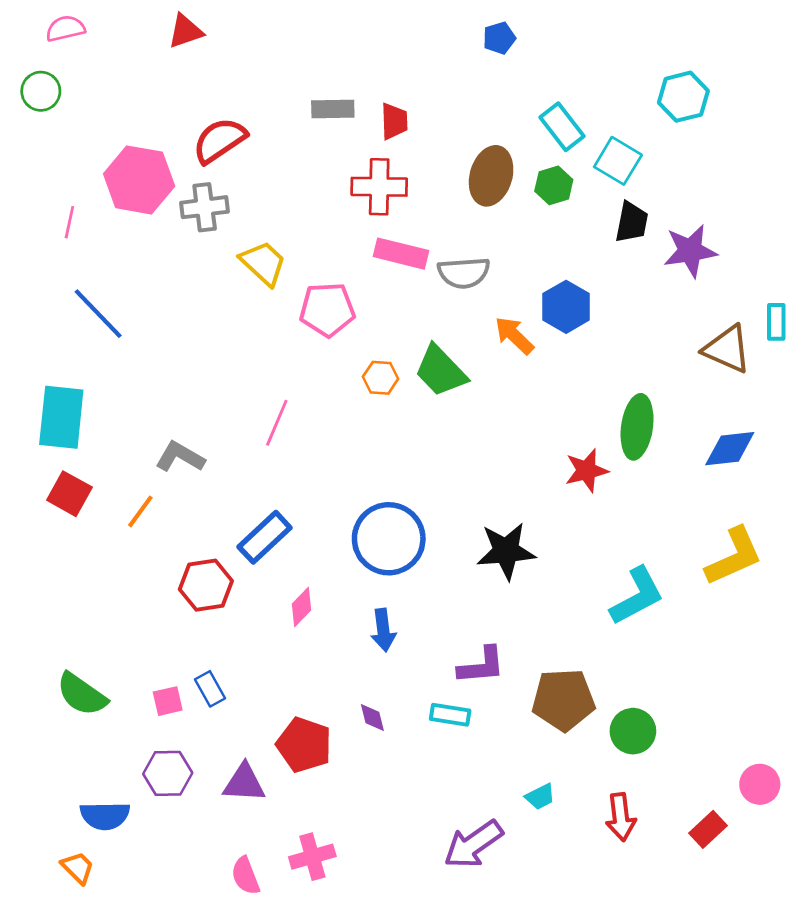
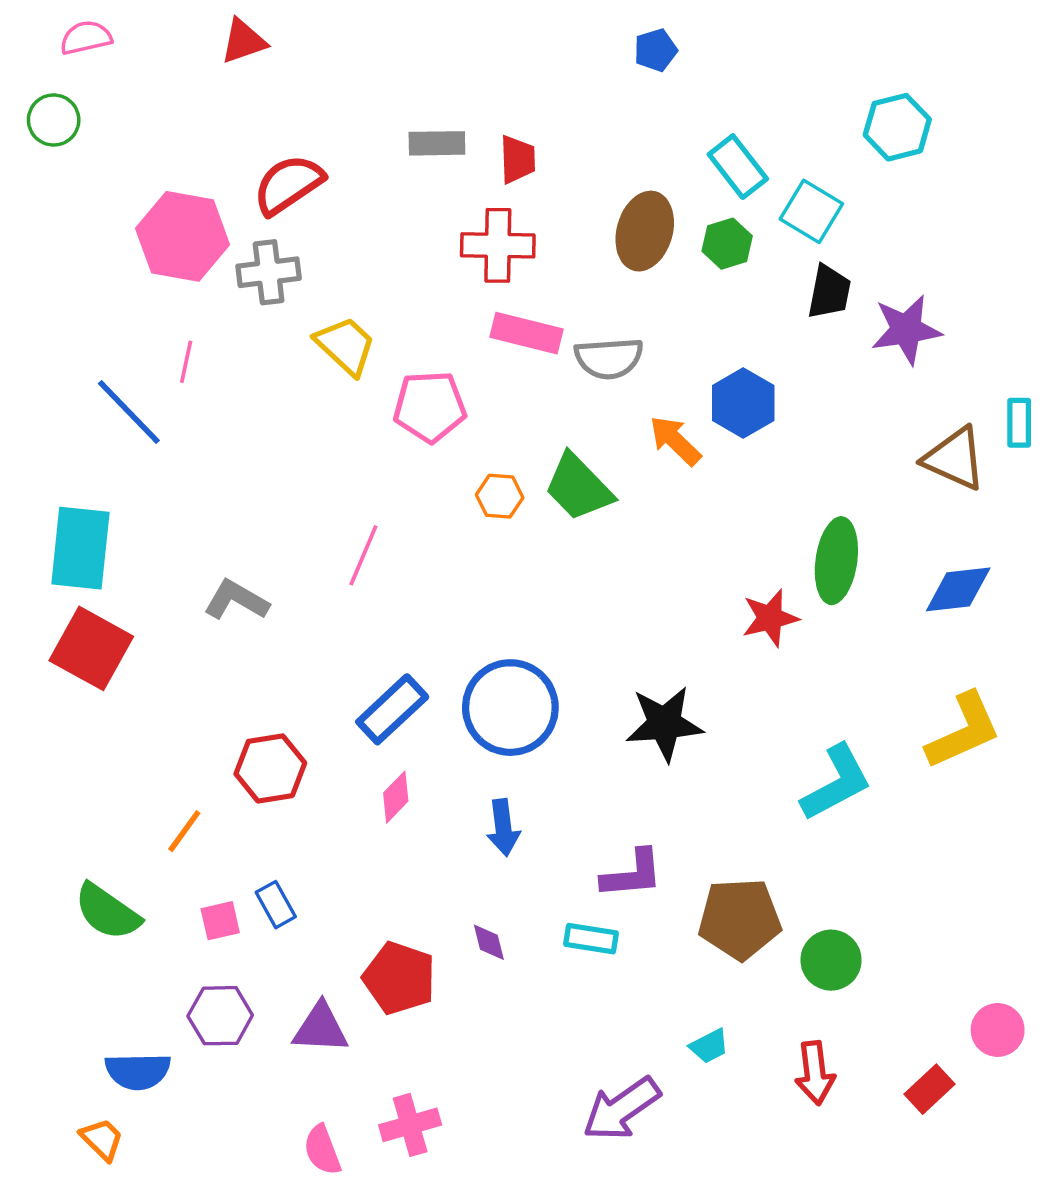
pink line: (69, 222) -> (186, 362), moved
red square: (69, 494) -> (91, 648), size x1.4
orange line: (140, 511) -> (184, 831), moved
blue rectangle: (265, 537) -> (392, 709), moved

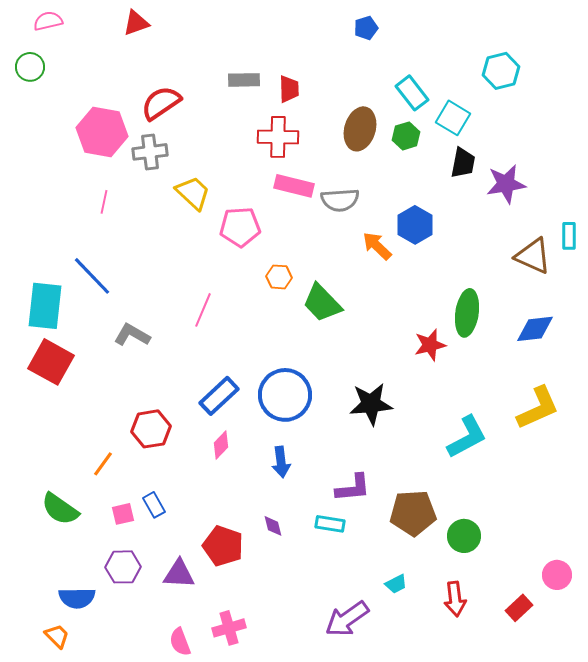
blue line: (129, 412) -> (92, 276), moved
green trapezoid: (578, 487) -> (322, 303), moved

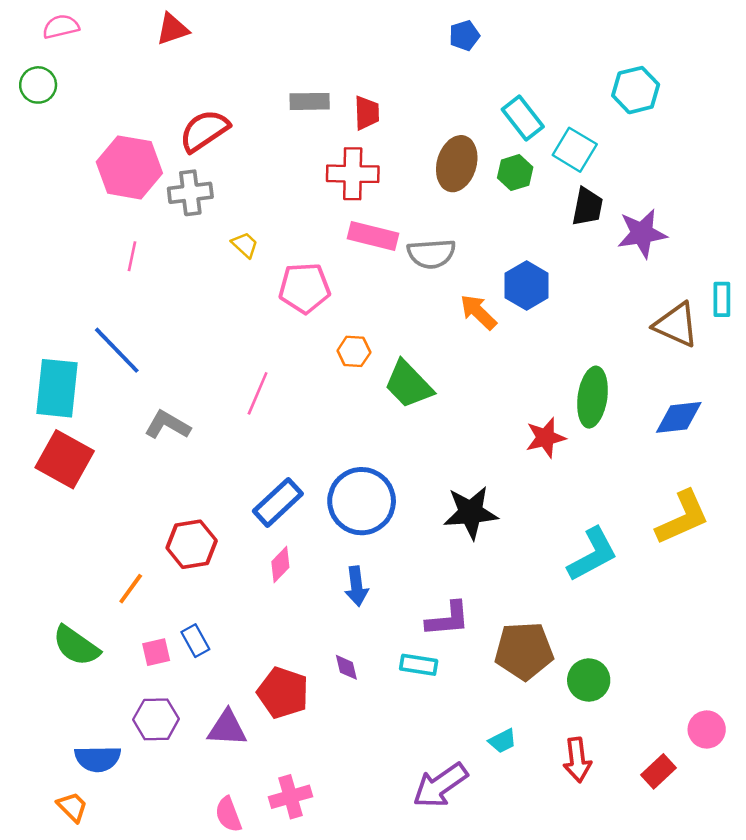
yellow trapezoid: (193, 193) -> (245, 245), size x0.6

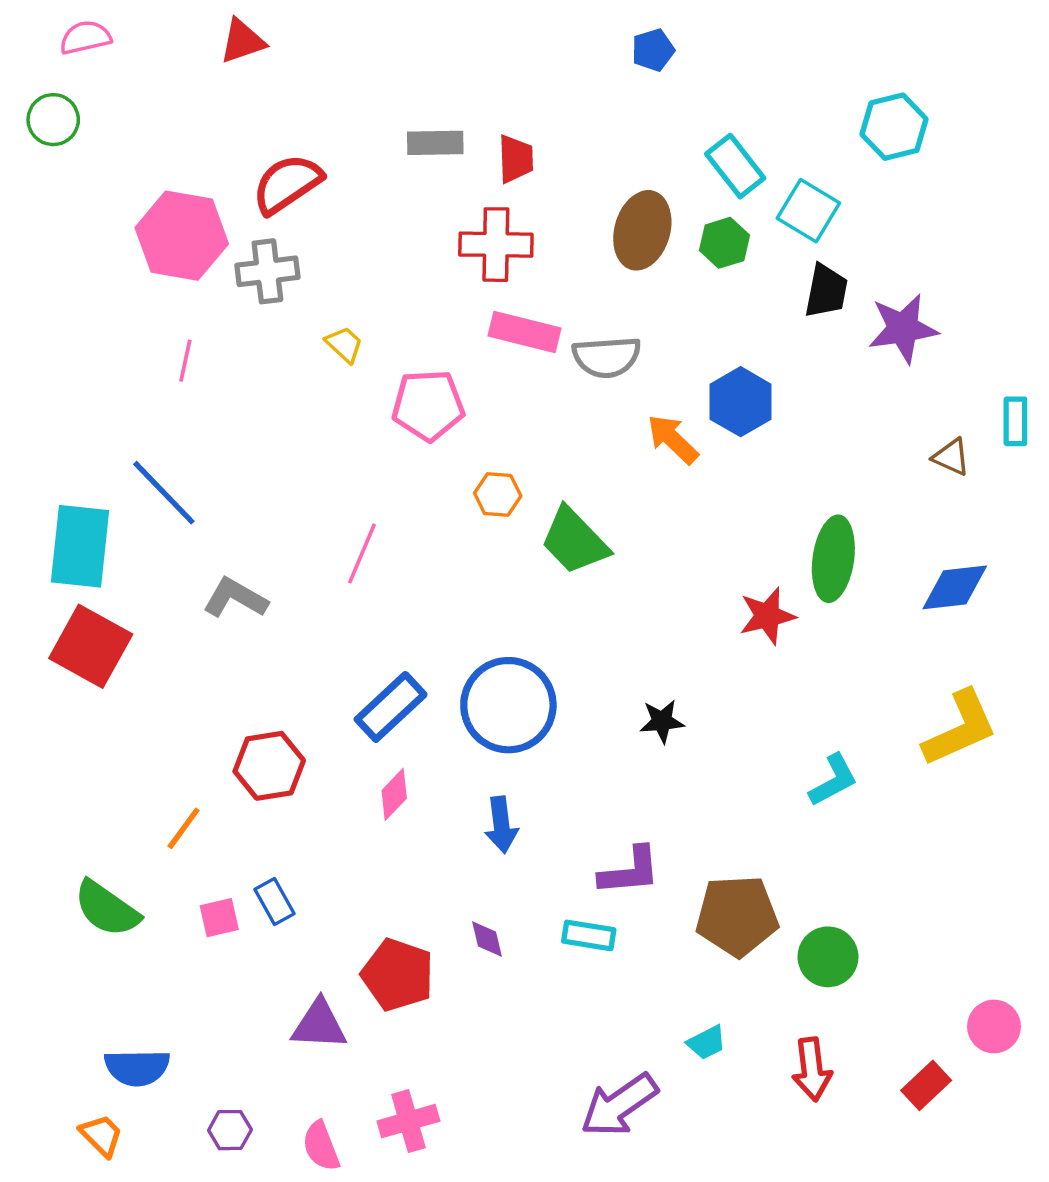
brown triangle: (676, 325) -> (951, 457), size x0.6
black star: (471, 513) -> (662, 721), size x0.6
cyan L-shape: (592, 554) -> (833, 780), size x0.7
purple hexagon: (156, 719) -> (230, 1130), moved, size x0.7

